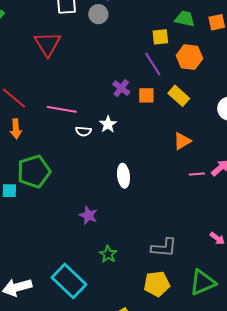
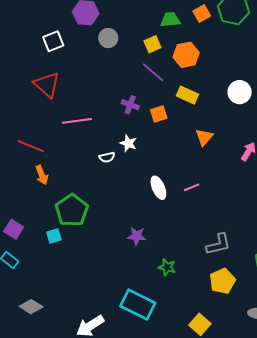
gray circle: (98, 14) -> (108, 38), moved
orange square: (146, 95) -> (159, 114), moved
pink line: (62, 109) -> (77, 121), moved
pink line: (197, 174) -> (192, 187), moved

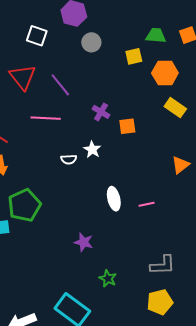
white square: (53, 41) -> (37, 36), turned 30
purple line: (153, 72) -> (60, 85), moved
yellow rectangle: (187, 95) -> (175, 108), moved
orange triangle: (204, 137) -> (181, 165), moved

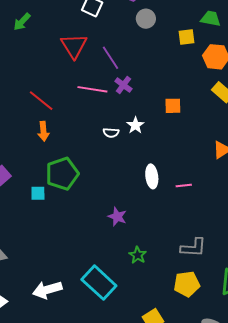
purple cross: (101, 112) -> (123, 85), moved

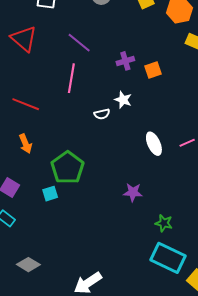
red triangle: (74, 46) -> (24, 39), moved
purple cross: (123, 85) -> (125, 61), moved, turned -36
pink line: (92, 89) -> (71, 78), turned -72
orange arrow: (43, 131) -> (25, 144), moved
cyan rectangle: (99, 283) -> (168, 258), moved

